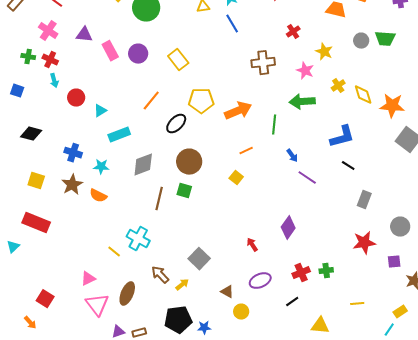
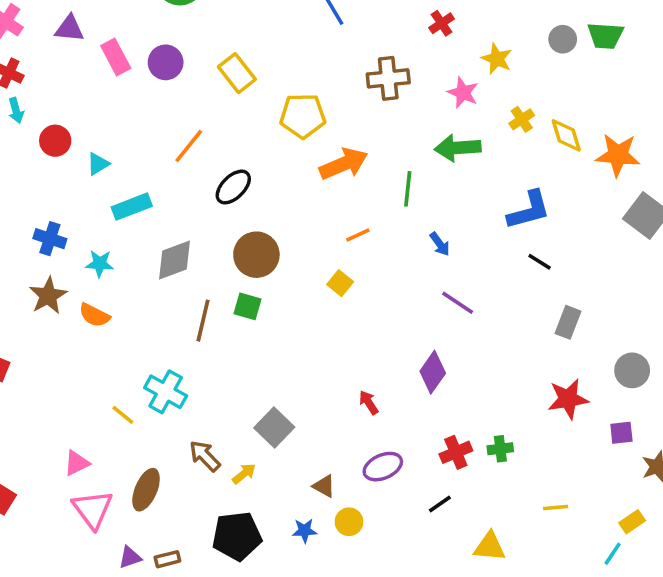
yellow pentagon: (201, 101) -> (303, 116), moved
purple line: (307, 178) -> (458, 303), moved
blue star: (204, 328) -> (304, 531), moved

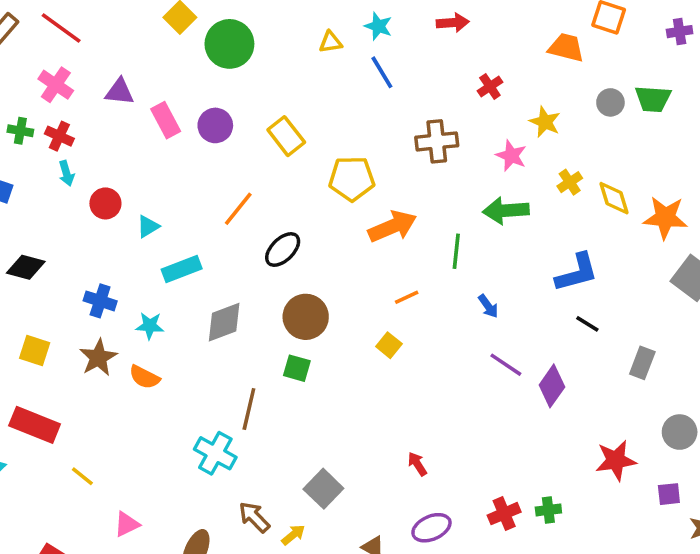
brown line: (203, 321) -> (249, 409), moved
gray rectangle: (568, 322) -> (642, 363), moved
purple diamond: (433, 372) -> (552, 386), moved
yellow line: (123, 415) -> (82, 476), moved

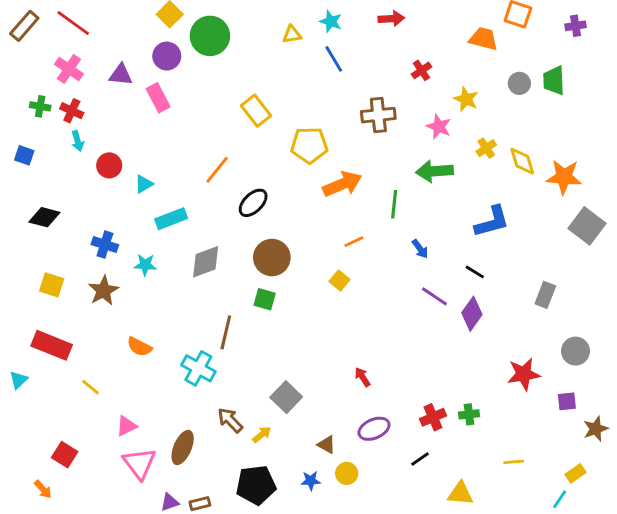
green trapezoid: (653, 99) -> (554, 80), turned 84
purple circle: (215, 125) -> (167, 56), moved
black line: (587, 324) -> (475, 272), moved
orange semicircle: (144, 377) -> (139, 347), moved

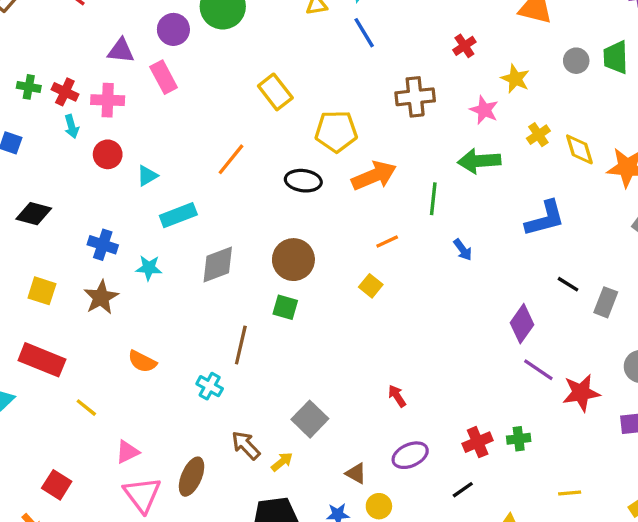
pink cross: (69, 69) -> (108, 100), moved, turned -32
black ellipse: (253, 203) -> (303, 181), moved, turned 52
black line: (475, 272) -> (568, 284), moved
purple line: (434, 296) -> (538, 370), moved
cyan cross: (198, 368) -> (210, 386), size x0.7

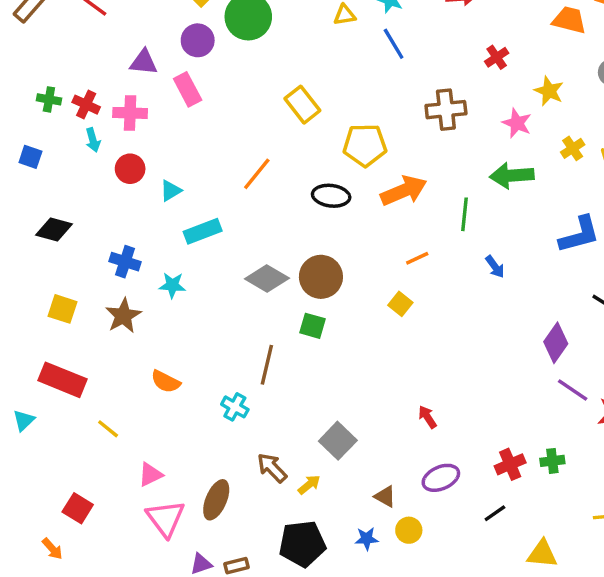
gray diamond: (218, 265) -> (267, 279), moved, turned 51

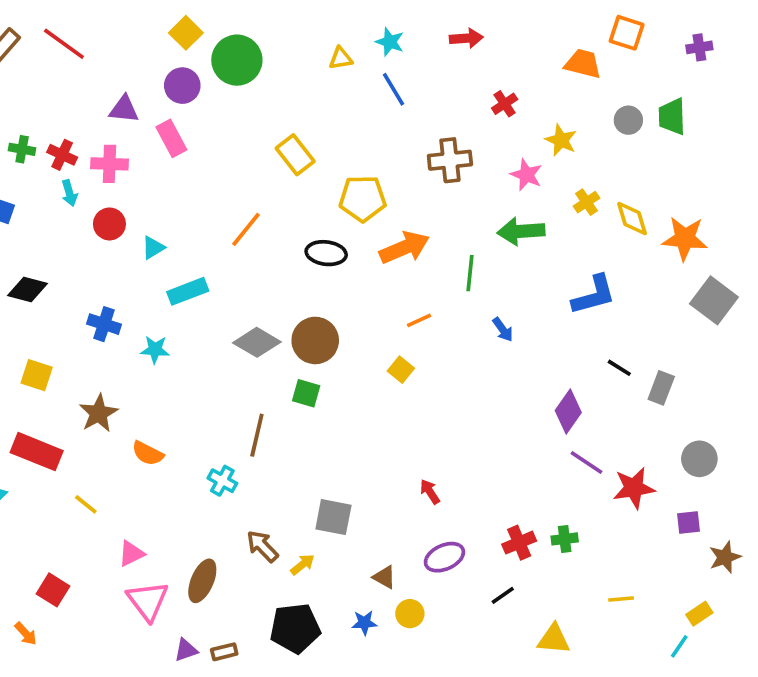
brown star: (123, 316) -> (99, 413), moved
gray square: (338, 441) -> (333, 517), turned -33

